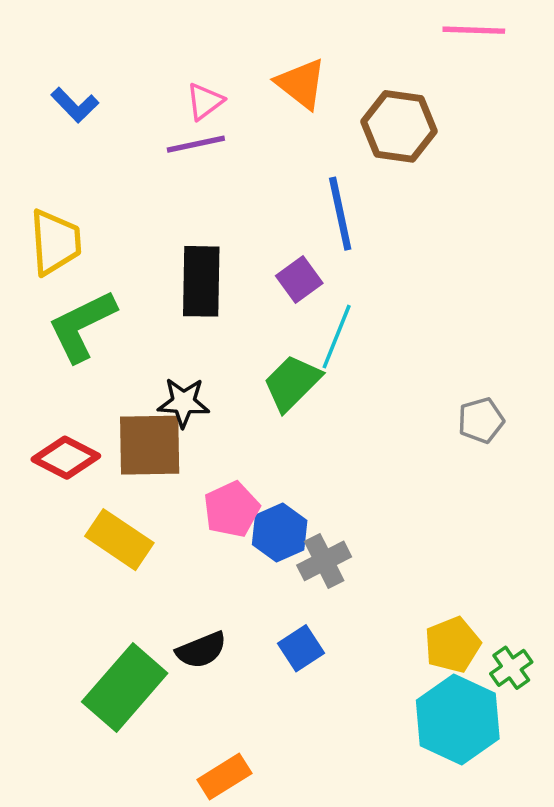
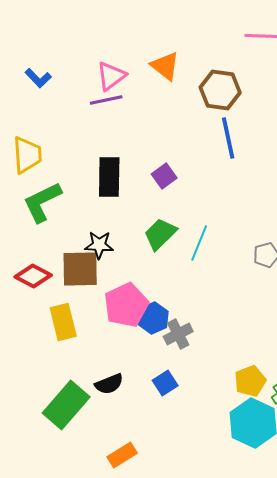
pink triangle: (205, 101) -> (111, 76), size x1.4
blue line: (340, 214) -> (228, 138), moved
cyan line: (337, 337) -> (199, 243), moved
pink pentagon: (232, 509) -> (126, 305), size x1.4
yellow rectangle: (119, 540) -> (63, 322), turned 42

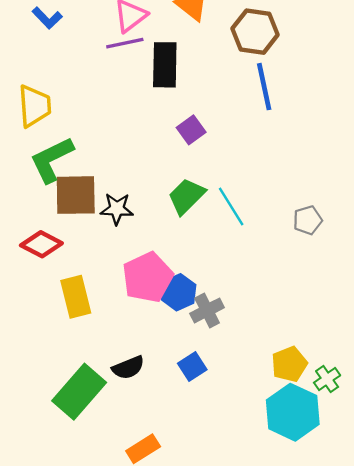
black rectangle: (109, 177) -> (165, 65), moved
cyan line: (199, 243) -> (231, 206), turned -54
brown square: (80, 269) -> (76, 195), moved

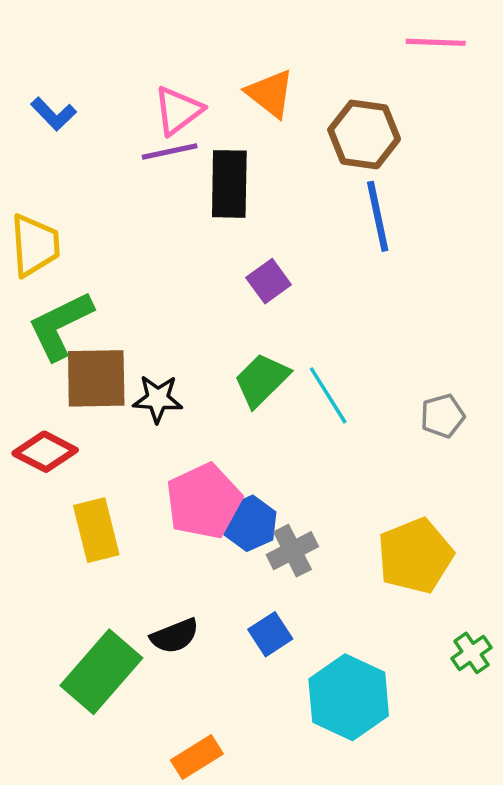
yellow pentagon: (289, 364) -> (415, 556), moved, size x1.4
cyan hexagon: (293, 412) -> (349, 697), moved

